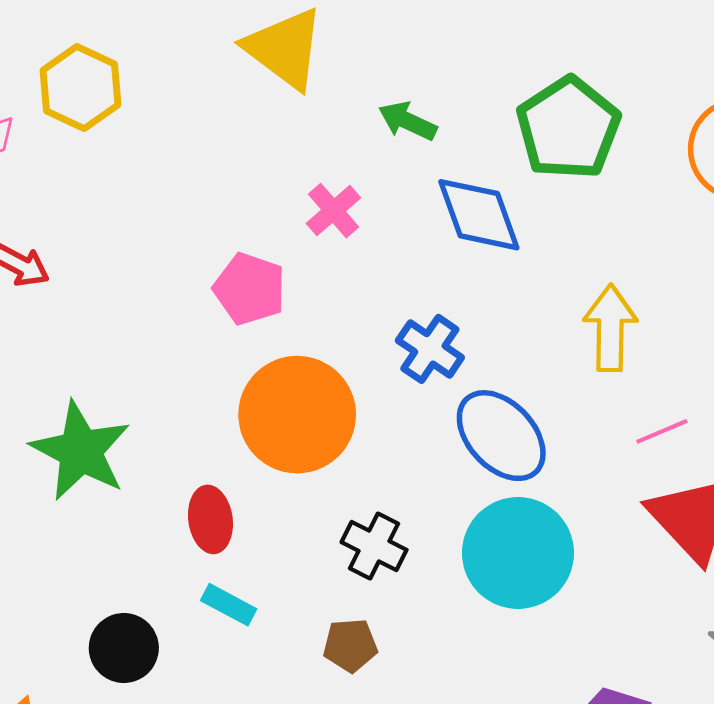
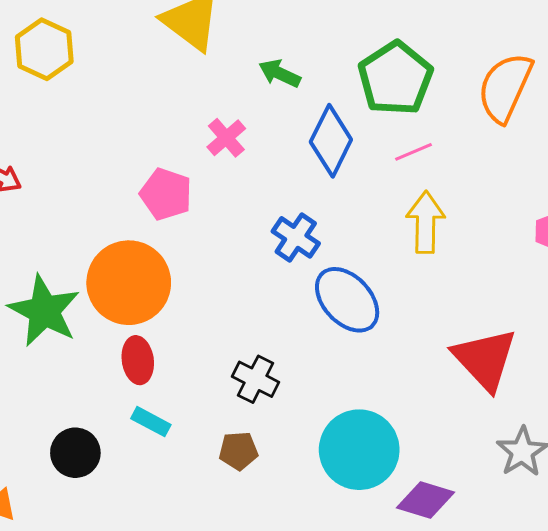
blue diamond: (479, 215) -> (331, 141), turned 46
orange circle: (297, 415) -> (129, 283), moved
pink line: (662, 431) -> (413, 152), moved
cyan circle: (518, 553) -> (359, 450), moved

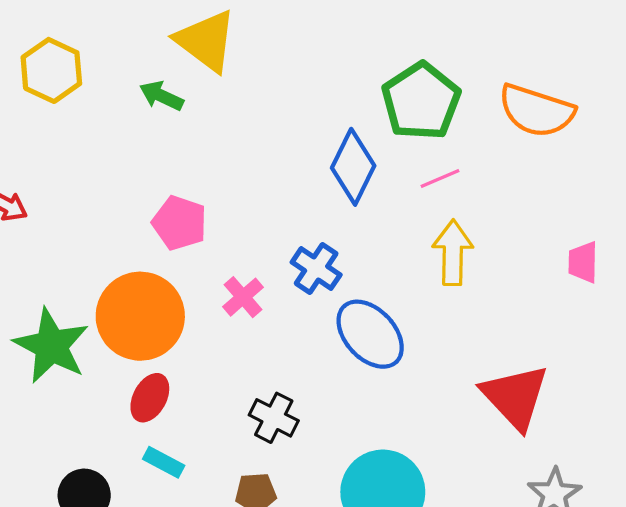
green arrow: (280, 73) -> (161, 96), moved
orange semicircle: (505, 87) -> (536, 111), turned -96
pink cross: (226, 138) -> (243, 297), moved
red ellipse: (138, 360) -> (150, 398), turned 36

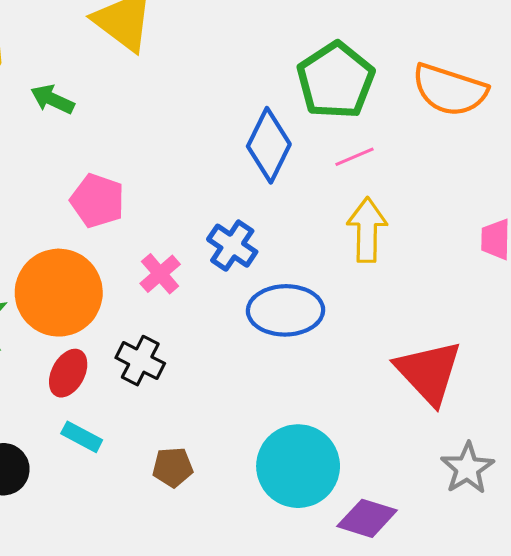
green arrow: (161, 96) -> (52, 99), moved
blue ellipse: (370, 334) -> (286, 310), turned -48
black cross: (274, 418) -> (140, 361), moved

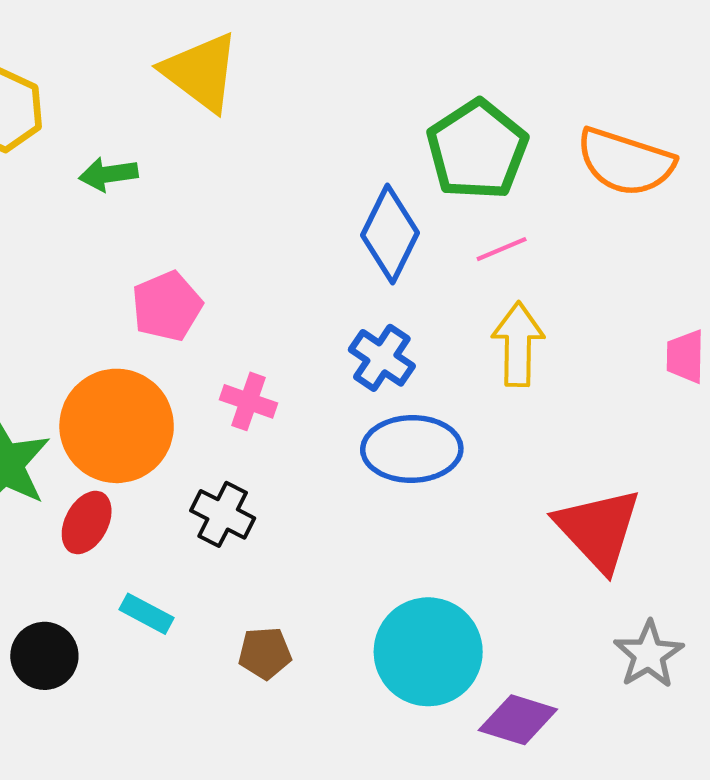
green arrow: (52, 99) -> (108, 174), turned -33
pink pentagon: (97, 201) -> (167, 306), turned 30
blue cross: (232, 246) -> (382, 358), moved
pink cross: (160, 274) -> (249, 401), turned -30
red ellipse: (68, 373) -> (87, 523), moved

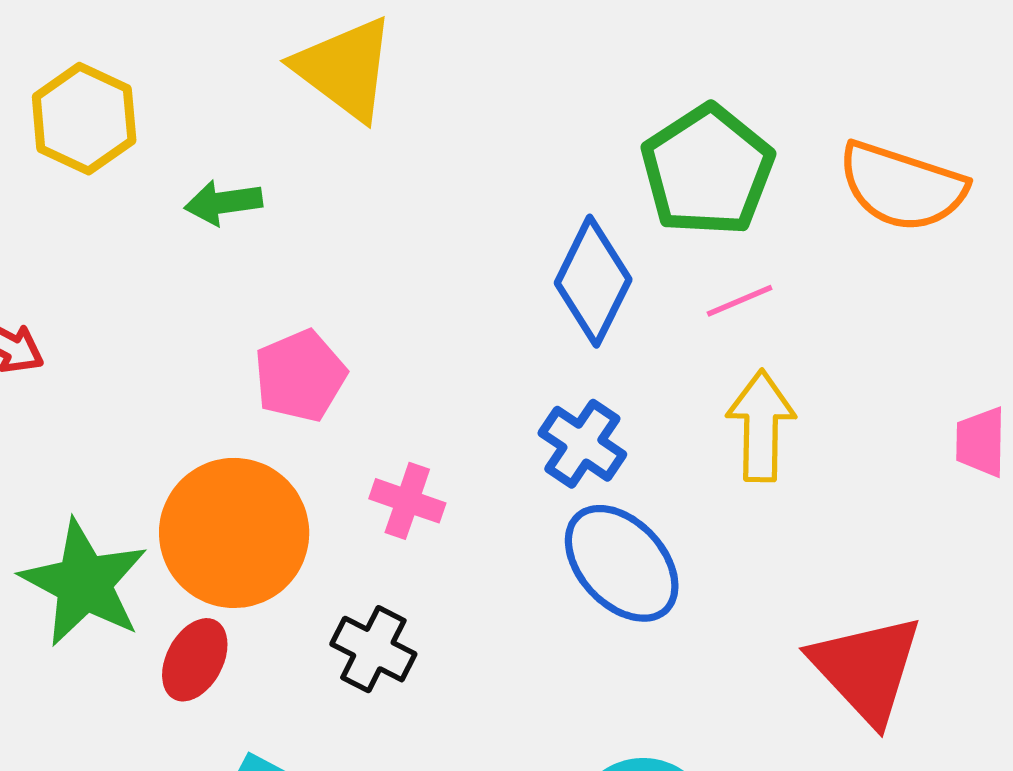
blue ellipse: (412, 449) -> (622, 563), turned 48

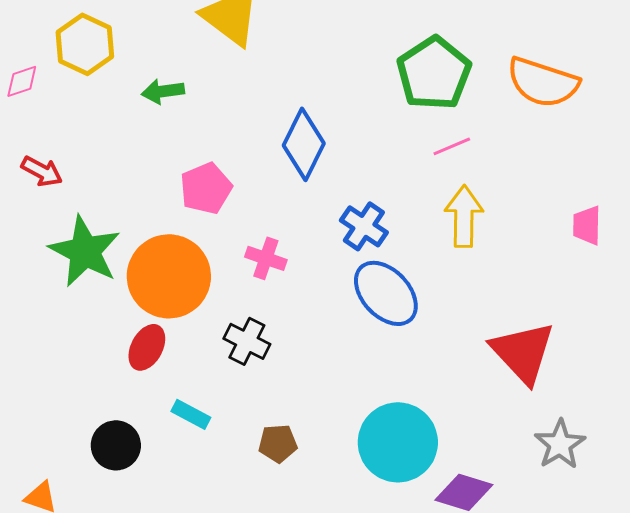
blue diamond: (593, 281) -> (304, 144), moved
green star: (84, 583) -> (85, 251), moved

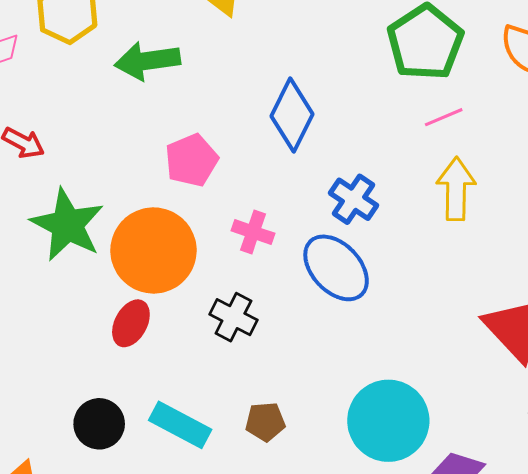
green arrow: (163, 91) -> (147, 61), size x1.5
blue ellipse: (386, 293) -> (336, 268), moved
cyan rectangle: (191, 414) -> (180, 425), moved, size x1.5

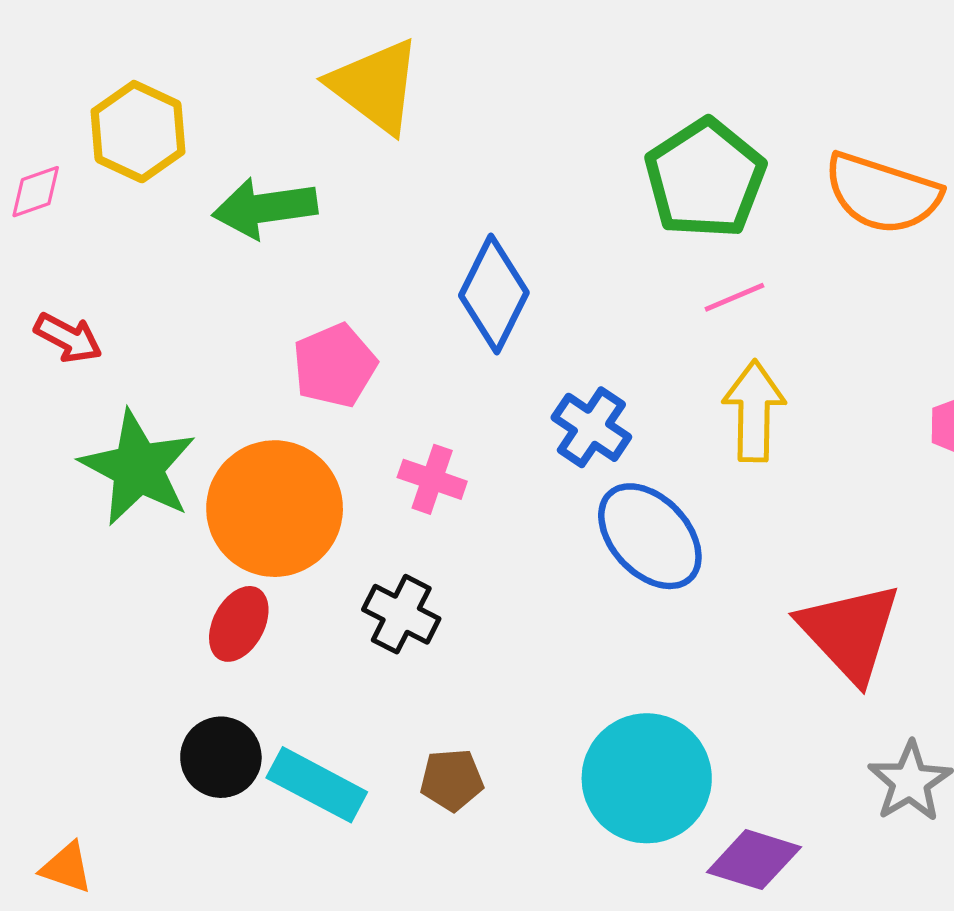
blue ellipse: (336, 268) -> (650, 536), moved
black circle: (99, 424) -> (221, 757), moved

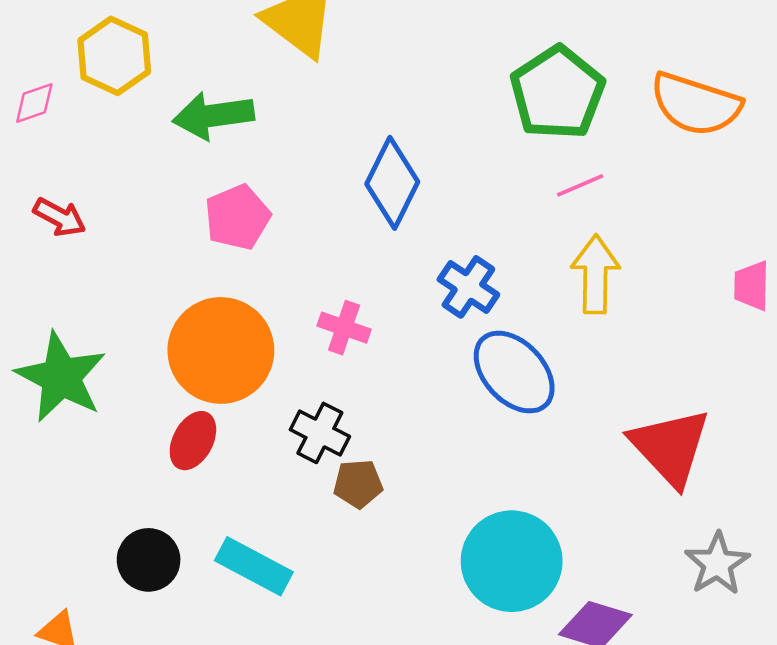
pink pentagon: (335, 366) -> (237, 217), moved
green star: (138, 468) -> (61, 377), moved
black circle: (221, 757) -> (149, 560), moved
brown pentagon: (452, 780) -> (358, 484), moved

